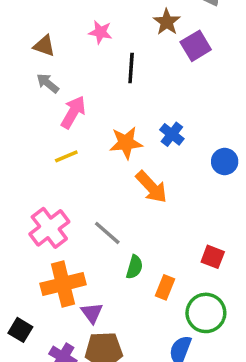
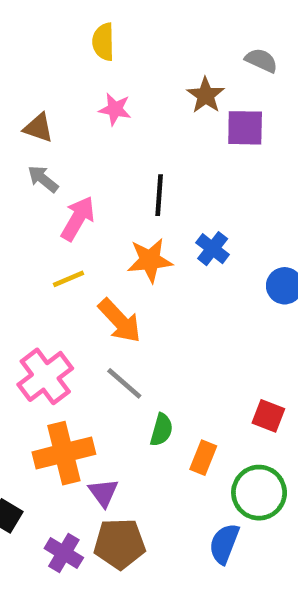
purple square: (196, 46) -> (245, 128), turned 32
black line: (131, 68) -> (159, 195), moved
orange arrow: (151, 187) -> (120, 321), moved

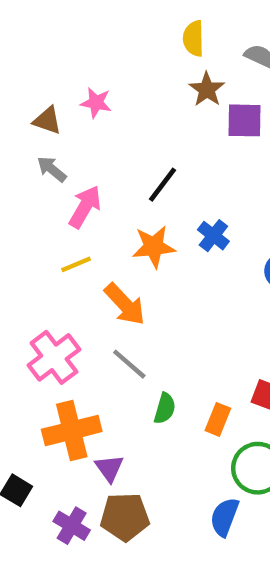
yellow semicircle: (103, 42) -> (193, 38), moved
pink star: (115, 109) -> (96, 103), moved
black line: (159, 195) -> (162, 185), turned 33
orange rectangle: (203, 458) -> (218, 419), moved

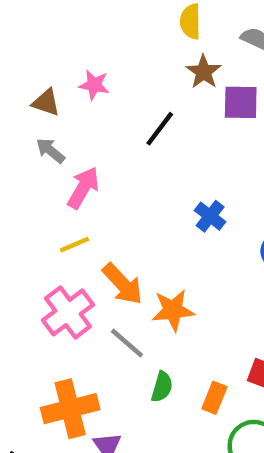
black line: (162, 185) -> (160, 129), moved
orange star: (154, 247) -> (173, 310), moved
pink cross: (54, 357) -> (68, 312), moved

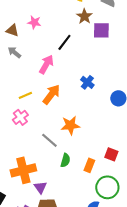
pink arrow: (83, 188) -> (46, 64), moved
orange arrow: (123, 284) -> (51, 94), moved, turned -100
pink cross: (68, 312) -> (20, 117), moved, size x0.7

